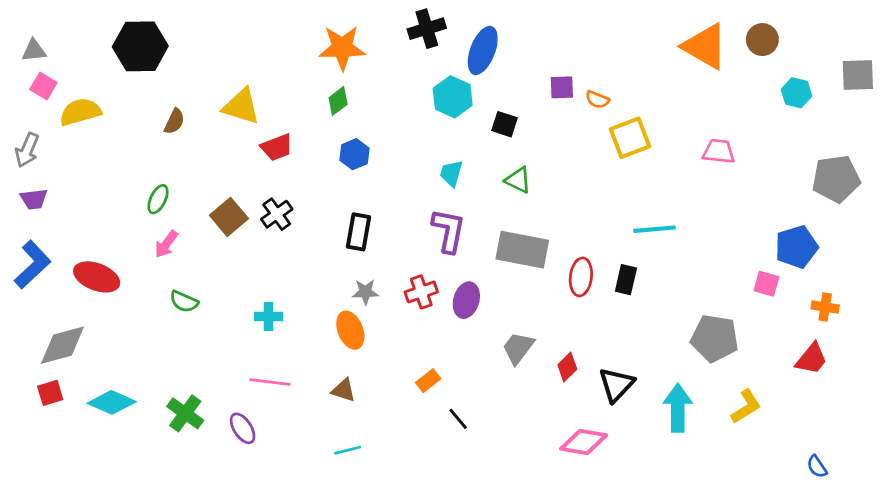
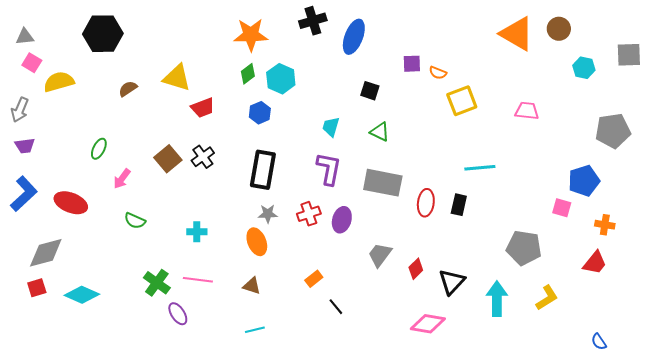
cyan hexagon: (453, 97) -> (281, 79), moved
brown semicircle: (174, 121) -> (128, 89), turned -150
green ellipse: (158, 199) -> (99, 149), moved
black rectangle: (359, 232) -> (263, 170), size x1.4
green cross: (185, 413) -> (157, 283), moved

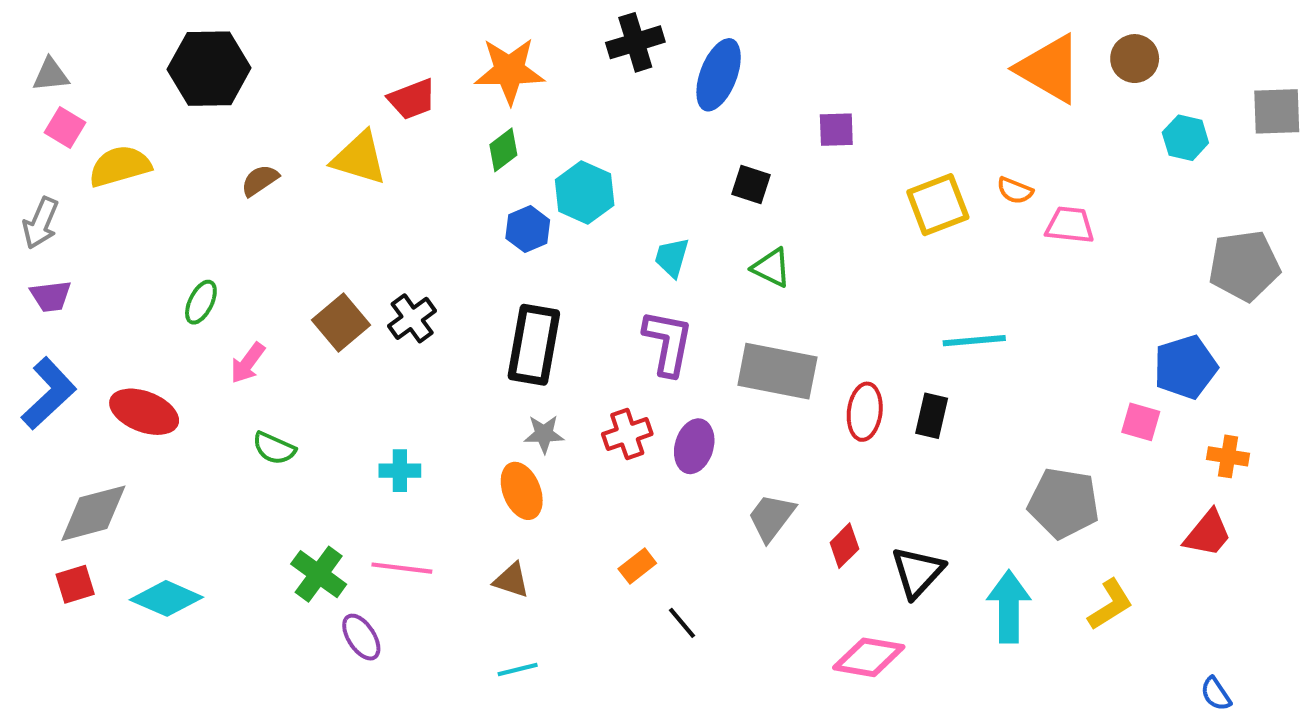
orange semicircle: (438, 73) -> (1015, 190), moved
cyan hexagon: (281, 79) -> (585, 193), moved
red trapezoid: (203, 108) -> (412, 99), moved

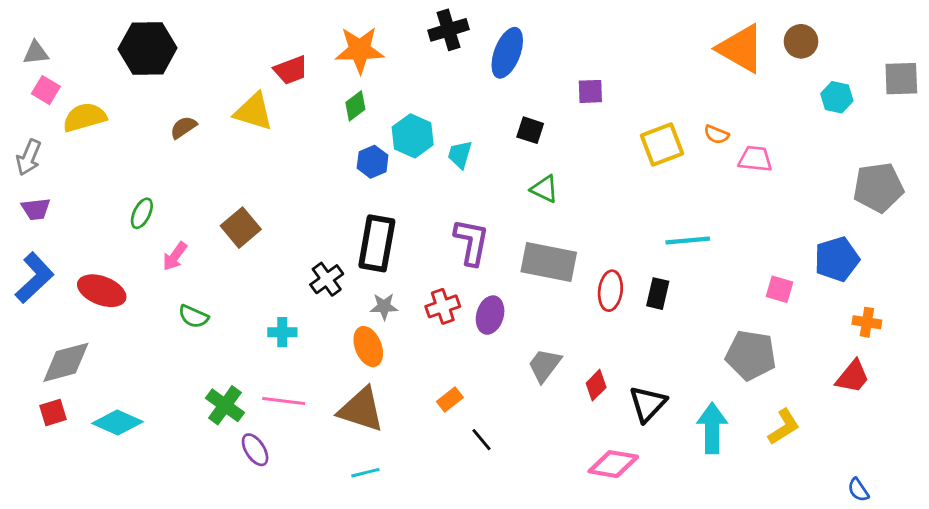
cyan trapezoid: (672, 257) -> (460, 155), moved
black cross: (412, 318) -> (327, 279), moved
pink square: (1141, 422) -> (779, 289), moved
brown triangle: (512, 580) -> (361, 410), size x1.8

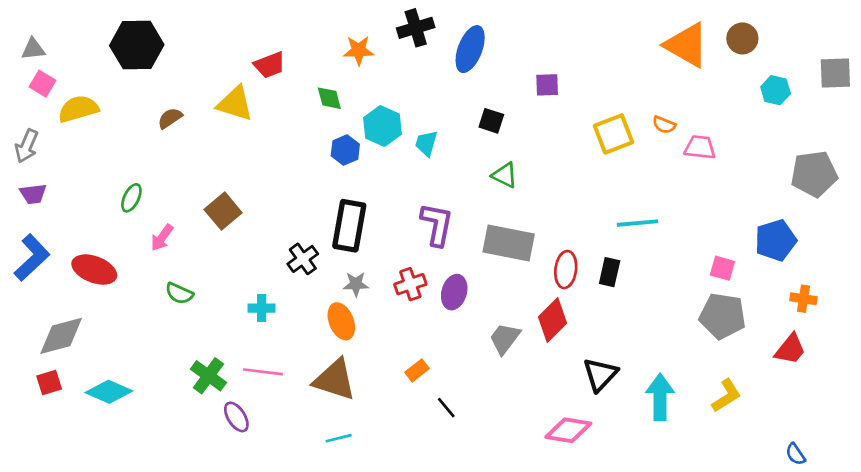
orange star: (360, 50) -> (359, 50), moved, size x0.7
green diamond: (355, 106) -> (329, 98), turned -68
gray pentagon: (751, 355) -> (722, 316), moved
red diamond: (596, 385) -> (552, 320), moved, size x1.5

